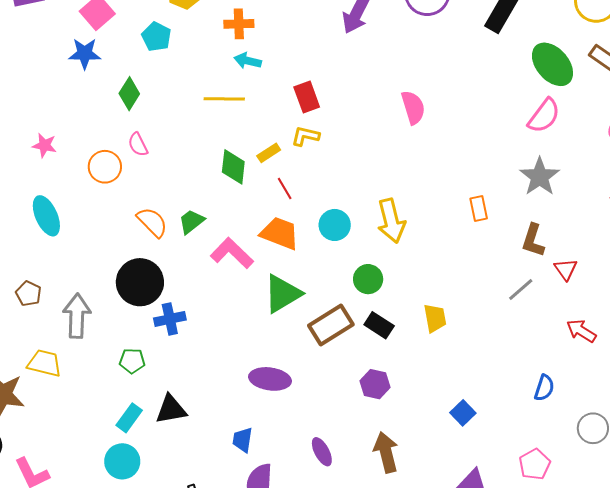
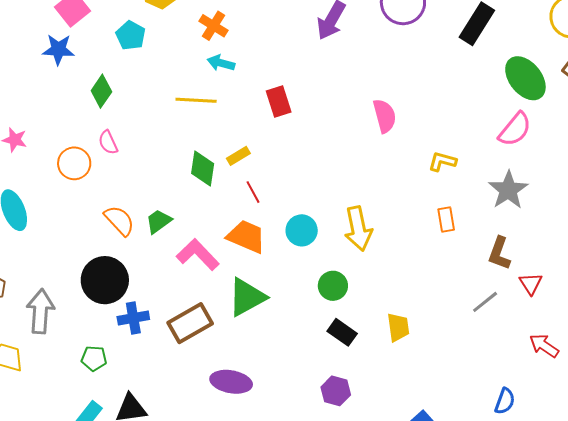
orange cross: (239, 24) -> (214, 26), turned 32
yellow L-shape: (305, 136) -> (442, 161), moved
brown rectangle: (331, 325) -> (190, 323), moved

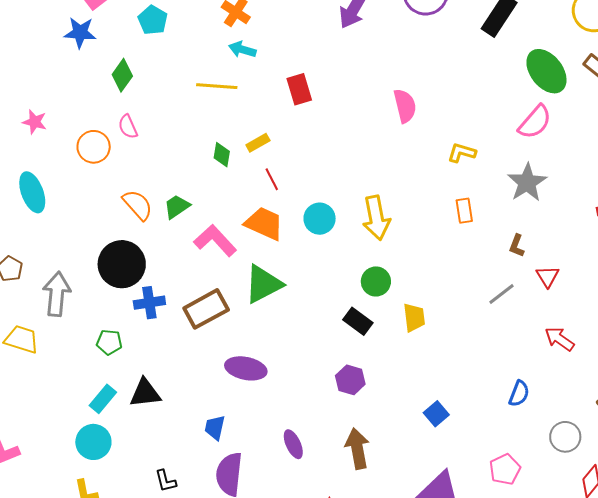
green diamond: (203, 169) -> (222, 155), size x0.7
brown L-shape: (499, 253) -> (517, 246), size x0.7
green circle: (333, 286) -> (376, 281), moved

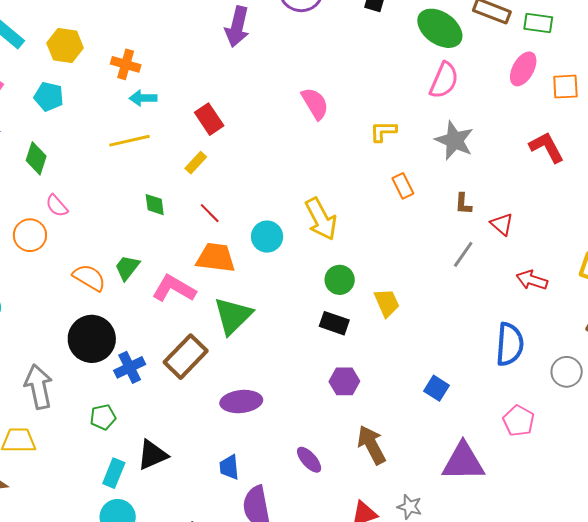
yellow rectangle: (258, 143) -> (196, 163), moved
blue semicircle: (519, 394) -> (510, 344), size x1.6

